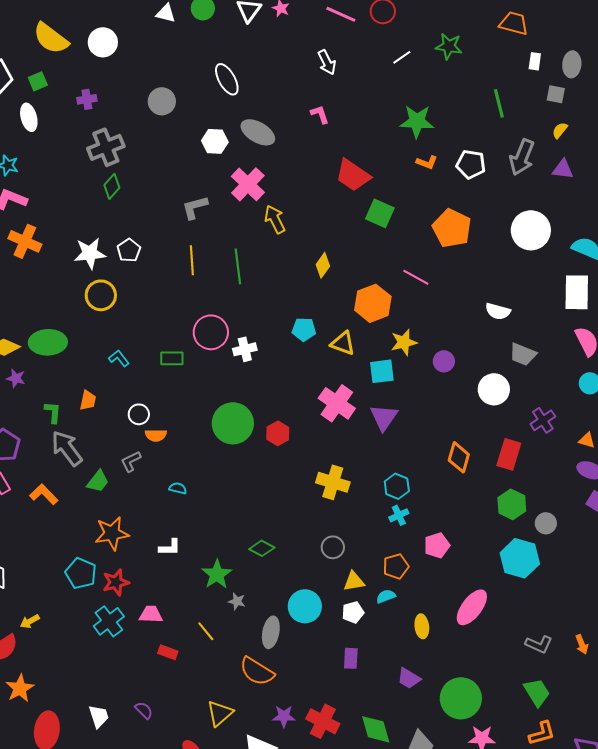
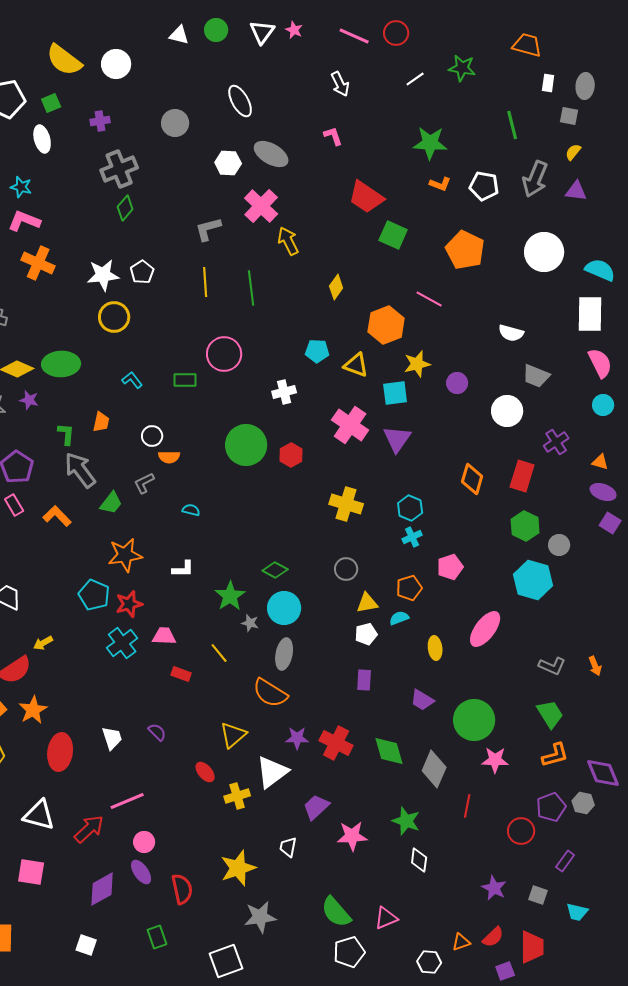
white cross: (245, 349) -> (284, 392), moved
cyan circle: (305, 606) -> (284, 608), moved

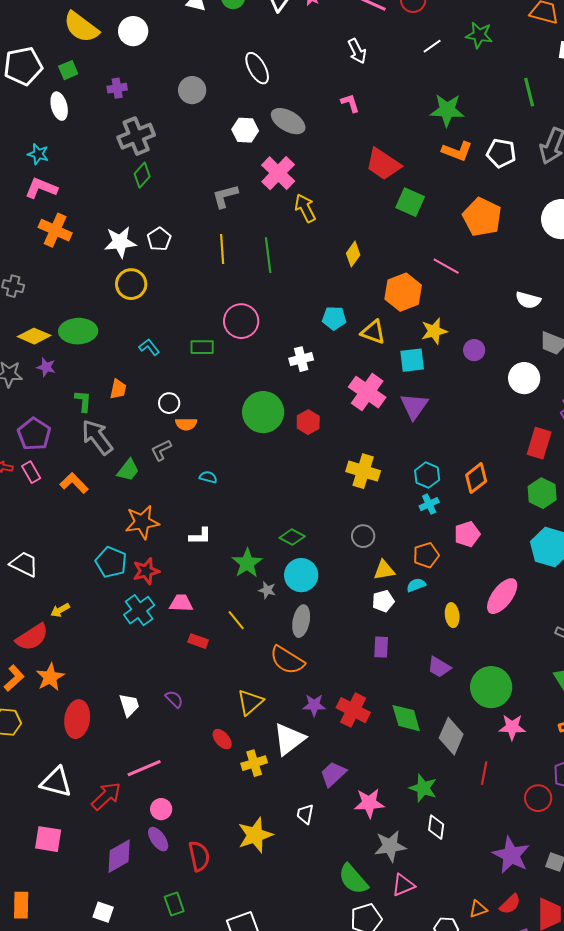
orange L-shape: (440, 184) -> (457, 151), size x1.4
orange diamond: (472, 479) -> (476, 478), moved, turned 36
purple star: (494, 888) -> (511, 855), size x1.5
gray star: (260, 917) -> (390, 846), moved

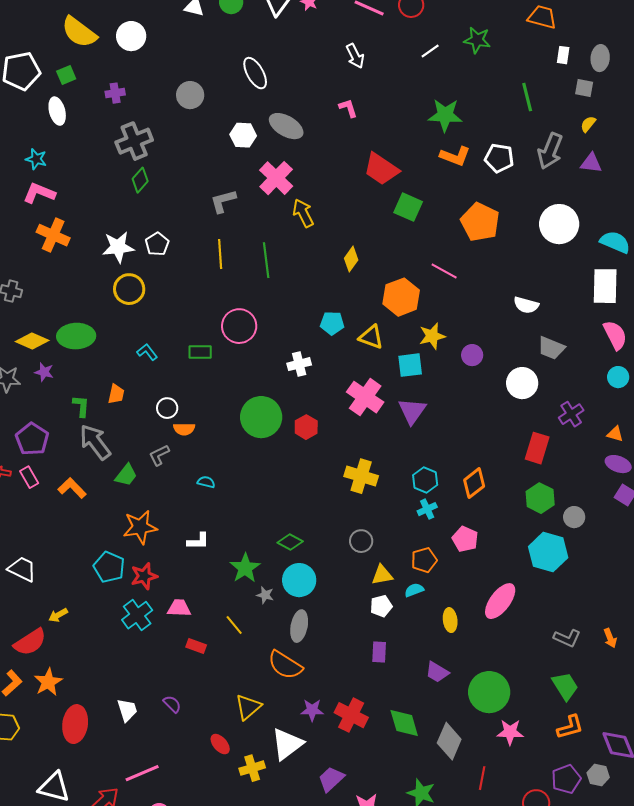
pink pentagon: (467, 534) -> (465, 539), turned -30

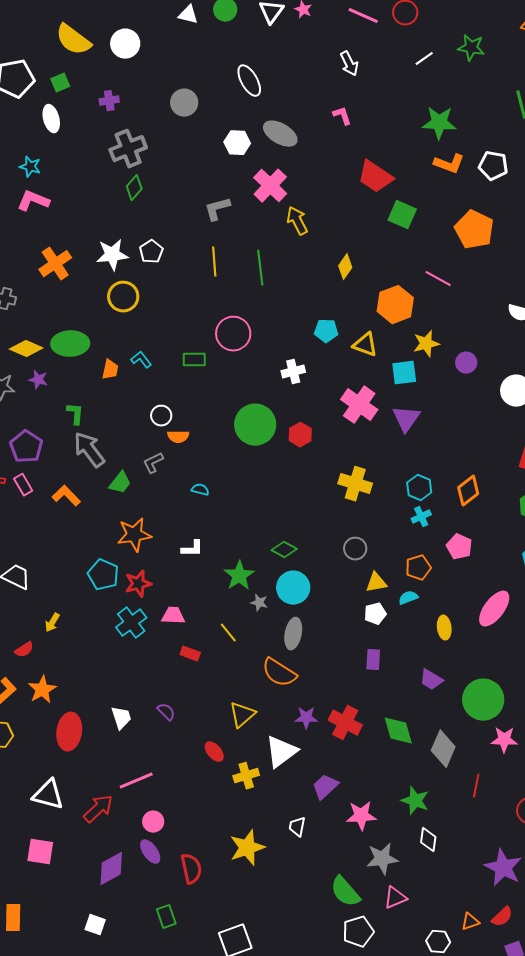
orange cross: (53, 235) -> (55, 264), moved, turned 32
orange trapezoid: (116, 394) -> (110, 370), moved
yellow arrow: (58, 615) -> (52, 623), turned -30
red semicircle: (30, 642) -> (24, 650), size x0.6

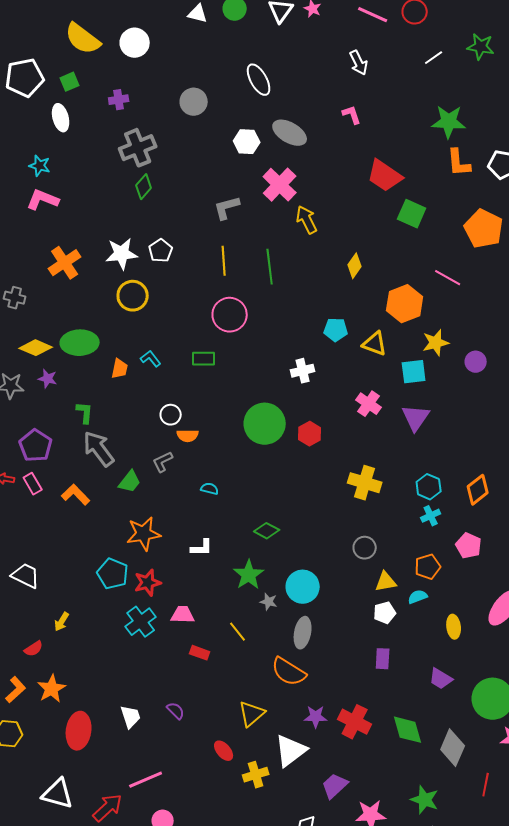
orange L-shape: (449, 164) -> (459, 163), turned 64
pink circle: (233, 334) -> (230, 315), moved
pink cross: (359, 405) -> (369, 404), size x0.7
green diamond: (284, 550) -> (267, 531), moved

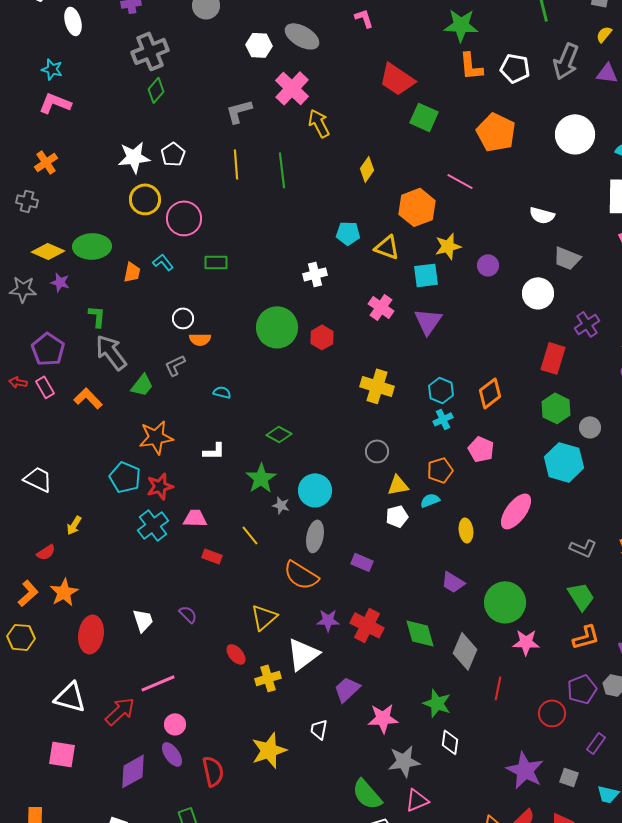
orange cross: (65, 263) -> (46, 162), moved, size x0.7
pink circle: (230, 315) -> (184, 218), moved
purple rectangle: (383, 659) -> (362, 562), moved, turned -70

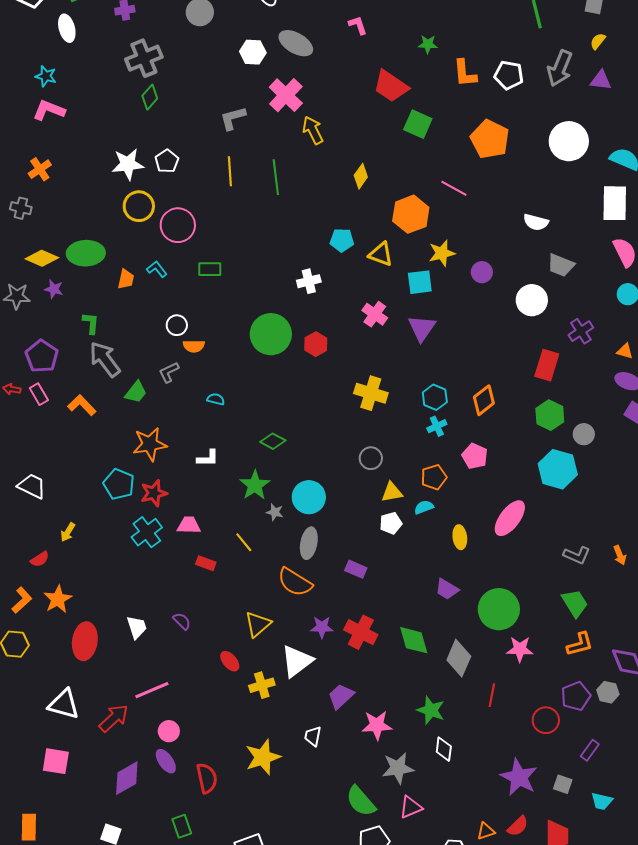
green star: (461, 25) -> (428, 44), moved, size x0.6

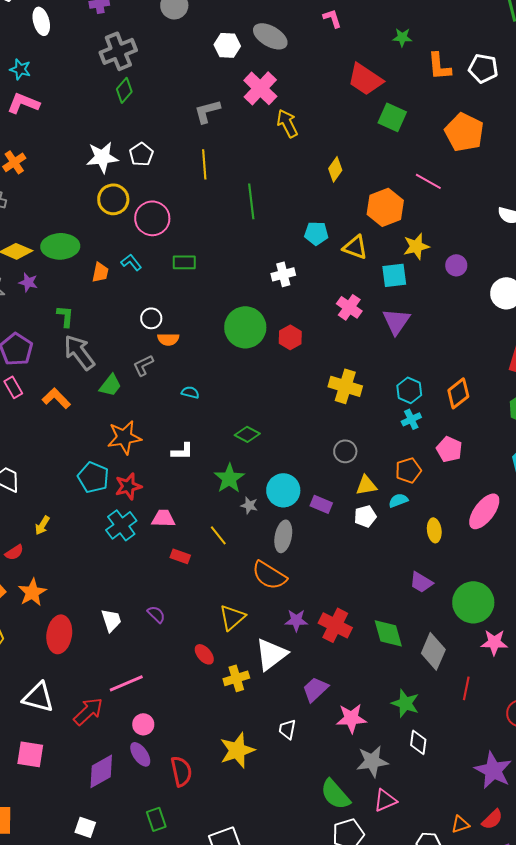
green line: (276, 177) -> (251, 201), moved
purple rectangle: (356, 569) -> (321, 504), moved

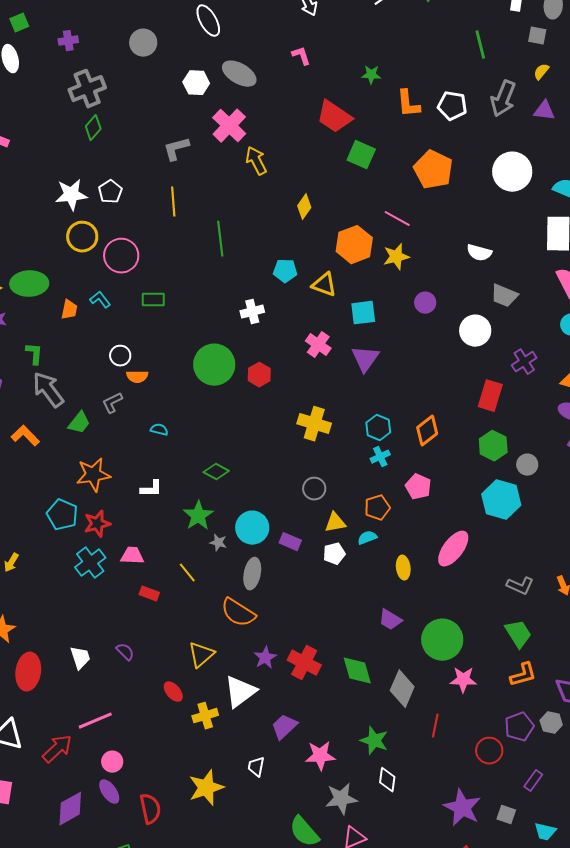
yellow star: (416, 246) -> (396, 257), moved
purple star: (296, 620) -> (265, 658), turned -30

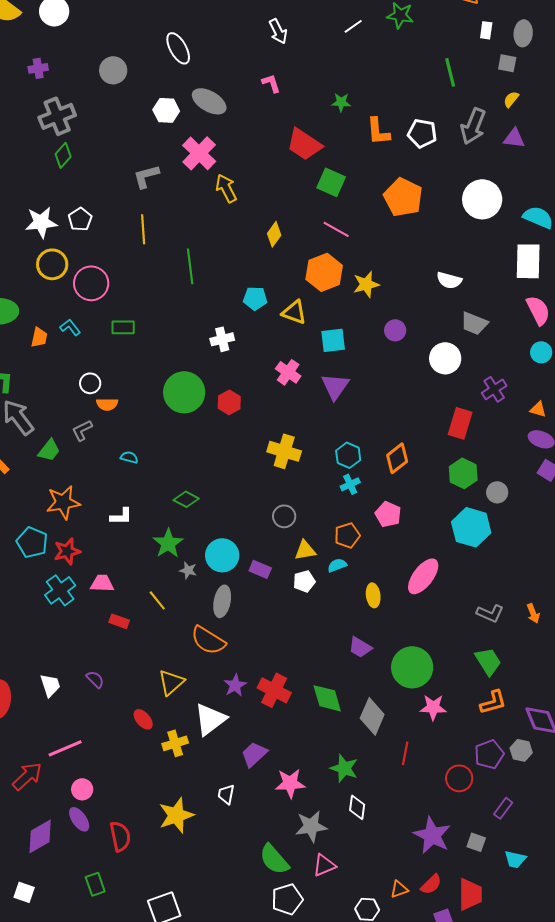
pink line: (397, 219) -> (336, 229), moved

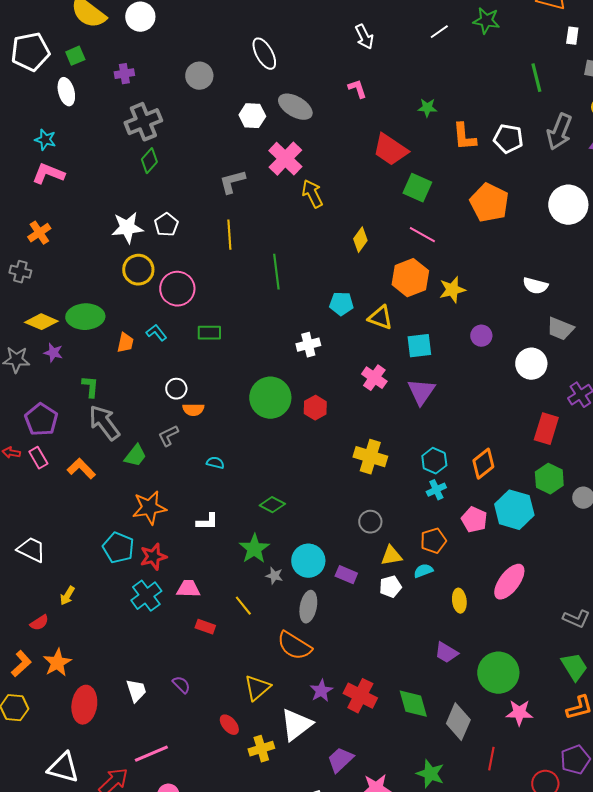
cyan hexagon: (471, 527) -> (514, 510), moved

